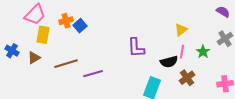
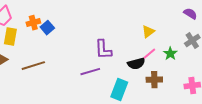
pink line: (182, 52) -> (149, 54), turned 40
purple line: (93, 74) -> (90, 72), moved
brown cross: (187, 78) -> (154, 80), turned 35

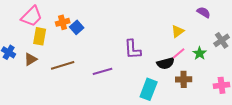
purple semicircle: (190, 14) -> (204, 12), moved
purple line: (90, 72) -> (103, 71), moved

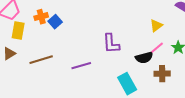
cyan rectangle: (149, 89) -> (127, 84), turned -50

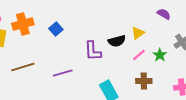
orange cross: (41, 17) -> (23, 24), size x1.5
blue square: (55, 22) -> (56, 29), moved
black semicircle: (144, 58) -> (117, 41), moved

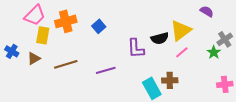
yellow triangle: (138, 33) -> (181, 30), size x1.6
green star: (160, 55) -> (214, 52), moved
brown cross: (144, 81) -> (170, 80), moved

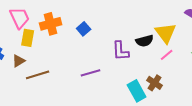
pink trapezoid: (35, 15) -> (20, 18), turned -70
yellow triangle: (181, 30) -> (166, 33), turned -30
brown line: (66, 64) -> (38, 75), moved
brown cross: (170, 80) -> (155, 83), turned 35

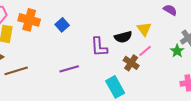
orange cross: (51, 24) -> (29, 20), turned 30
yellow triangle: (166, 33) -> (144, 29), size x0.7
brown cross: (155, 83) -> (131, 63), moved

